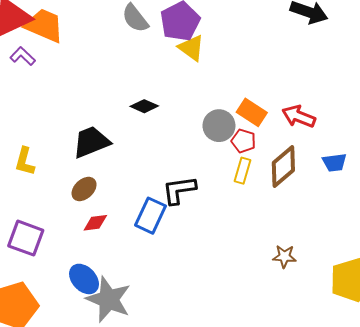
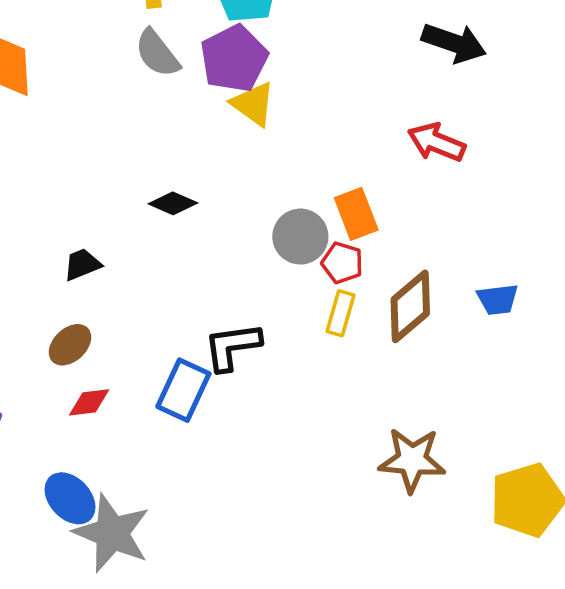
orange rectangle: (252, 112) -> (356, 214), turned 36
red arrow: (299, 116) -> (436, 142), moved
black trapezoid: (91, 142) -> (82, 264), size x0.6
brown star: (284, 256) -> (412, 460), size x1.6

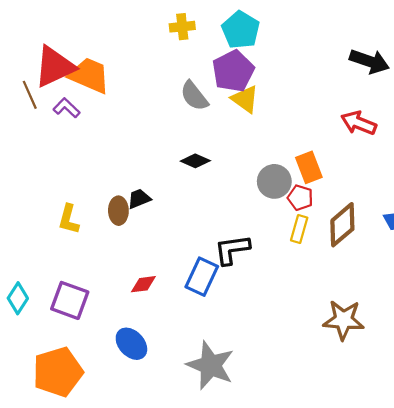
gray semicircle: (157, 53) -> (194, 96), moved
brown ellipse: (70, 345) -> (118, 211), moved, turned -48
gray star: (112, 533) -> (210, 365), moved

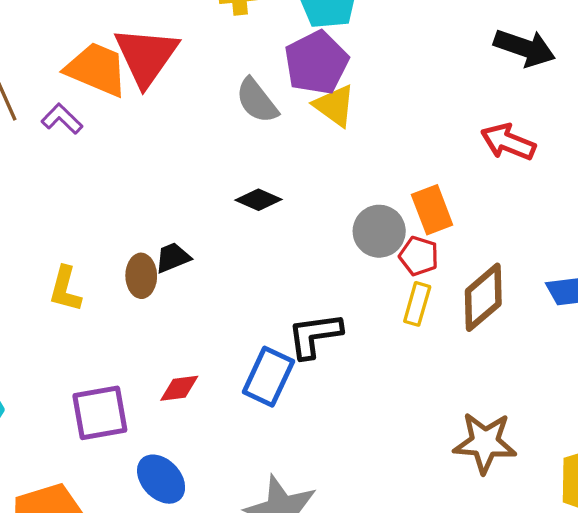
red triangle: (55, 67) -> (146, 56), moved, turned -30
purple square: (70, 300) -> (100, 413), moved, turned -30

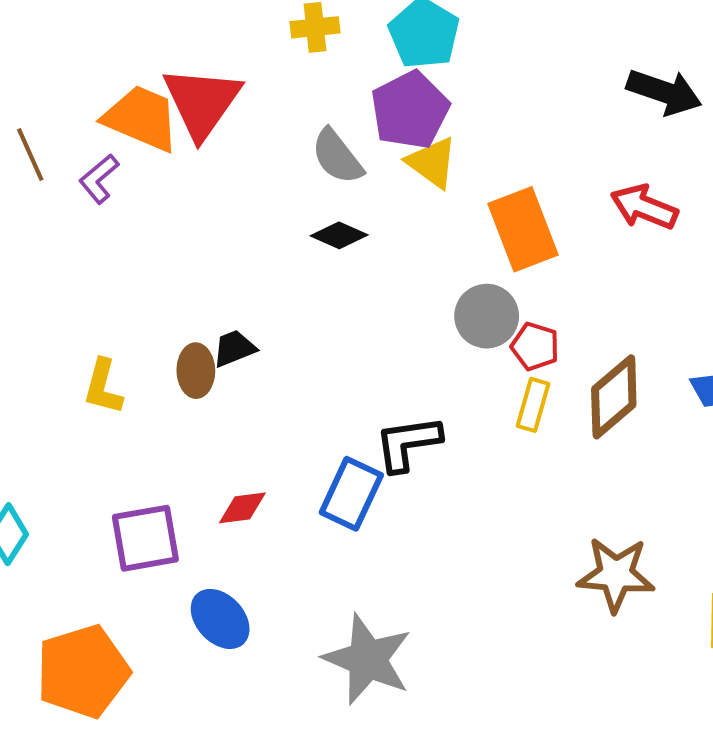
purple L-shape: (62, 119) -> (99, 179), turned -84
black diamond: (259, 200) -> (339, 235), moved
orange rectangle: (432, 210) -> (523, 229), moved, size x1.4

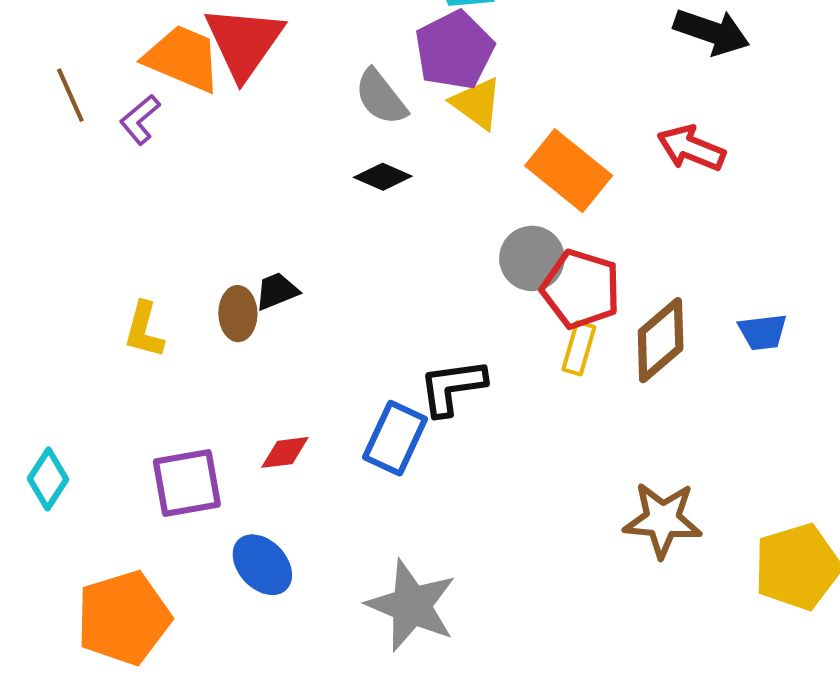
orange rectangle: (523, 229) -> (569, 171), turned -30
red pentagon: (535, 346) -> (581, 289), size x1.6

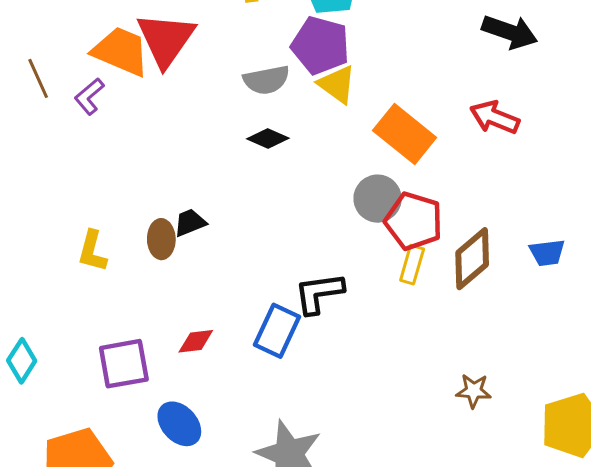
purple pentagon: (454, 50) -> (320, 45), turned -30
gray semicircle: (381, 97) -> (266, 80), turned -63
brown star: (663, 520) -> (474, 391), size x0.6

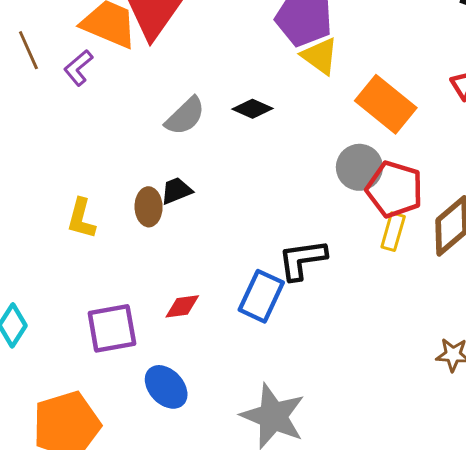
gray semicircle: (266, 80) -> (185, 116), moved, turned -33

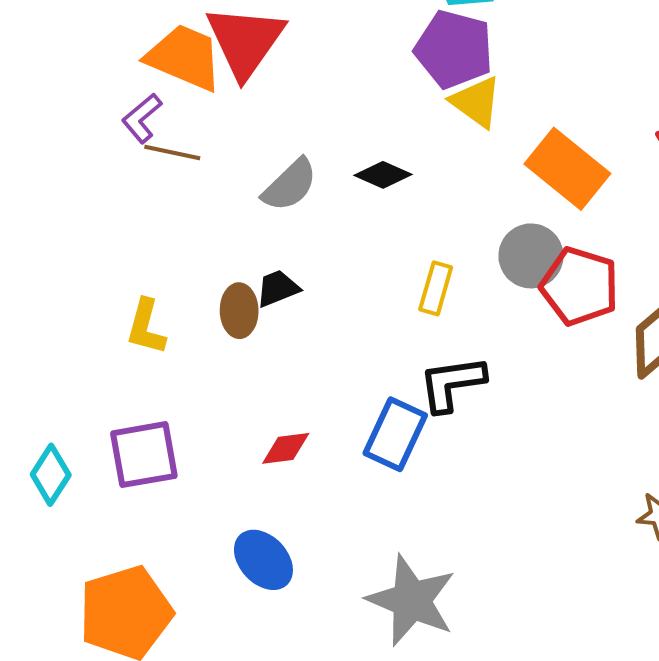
brown line: (28, 50) -> (172, 153), moved, turned -54
yellow rectangle: (393, 232) -> (436, 288), moved
purple square: (112, 328) -> (144, 455), moved

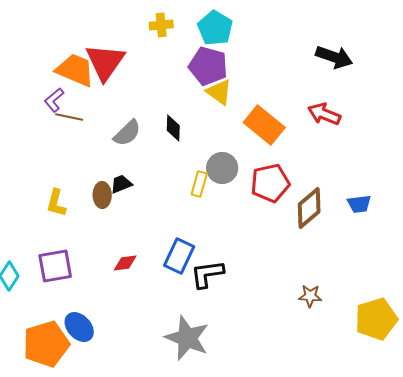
black diamond: (383, 175) -> (173, 128), turned 68
gray circle: (531, 256) -> (222, 168), moved
red pentagon: (580, 286) -> (270, 183), turned -30
black L-shape: (452, 384) -> (207, 274), moved
blue ellipse: (263, 560) -> (79, 327), moved

